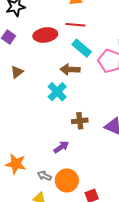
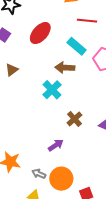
red line: (75, 25) -> (87, 21), moved
red ellipse: (45, 35) -> (40, 33), turned -40
brown cross: (80, 121) -> (74, 119), turned -35

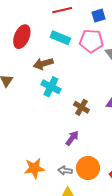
brown arrow: (65, 68) -> (43, 64), moved

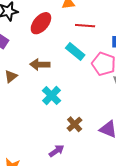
red ellipse: (22, 37) -> (41, 23), moved
brown arrow: (43, 64) -> (40, 65), moved

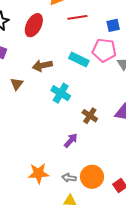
cyan rectangle: (75, 52) -> (79, 59), moved
purple arrow: (56, 151) -> (71, 140), moved

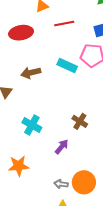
red ellipse: (34, 25) -> (21, 33), turned 55
cyan cross: (61, 93) -> (32, 125), moved
orange star: (39, 173) -> (19, 166), moved

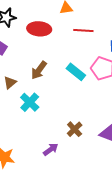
brown arrow: (31, 73) -> (39, 70), turned -54
cyan cross: (32, 125) -> (30, 102), moved

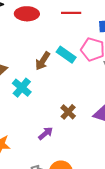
brown arrow: (39, 70) -> (43, 61), moved

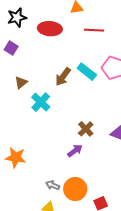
purple arrow: (46, 133) -> (75, 151), moved

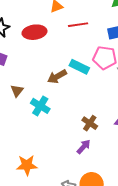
brown arrow: (63, 77) -> (57, 77), turned 36

